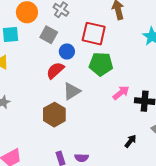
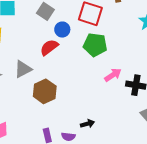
gray triangle: (72, 91) -> (23, 69), moved
black arrow: (130, 141) -> (87, 124), moved, turned 32

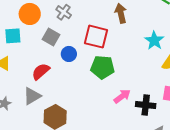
red semicircle: (49, 47) -> (41, 71), moved

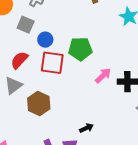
red square: (96, 37) -> (52, 63), moved

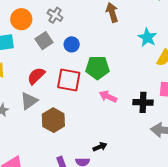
gray square: (26, 25) -> (44, 41), turned 30
blue circle: (45, 40) -> (72, 44), moved
pink arrow: (103, 76) -> (108, 96), moved, turned -114

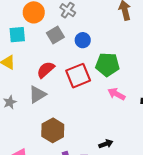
red square: (69, 80) -> (78, 76), turned -35
brown hexagon: (53, 120) -> (53, 130), moved

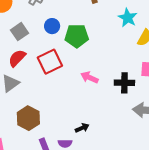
gray square: (55, 35) -> (20, 32), moved
green pentagon: (107, 65) -> (77, 36), moved

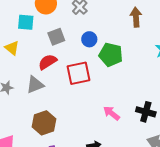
pink arrow: (89, 77) -> (111, 113), moved

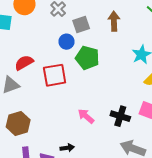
gray square: (56, 37) -> (81, 25), moved

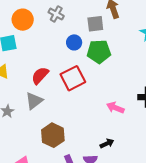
gray square: (81, 25) -> (95, 24), moved, turned 30

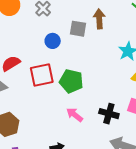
green pentagon: (99, 52) -> (71, 81), moved

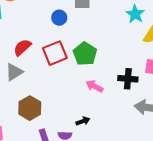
green pentagon: (71, 81) -> (85, 54), turned 30

